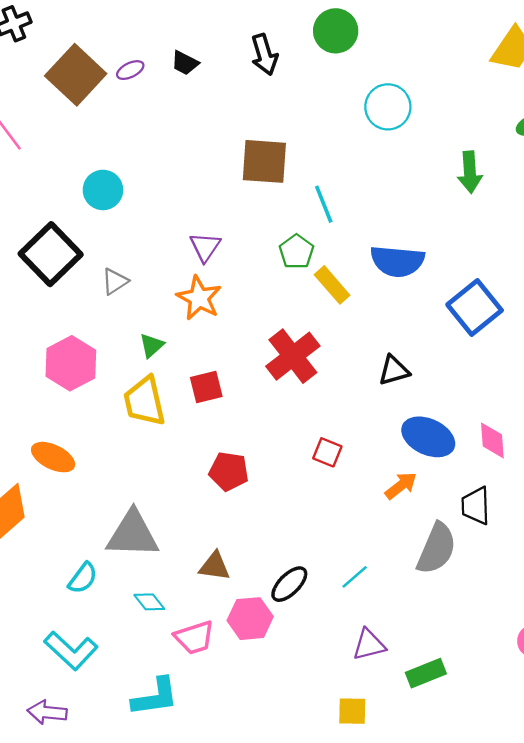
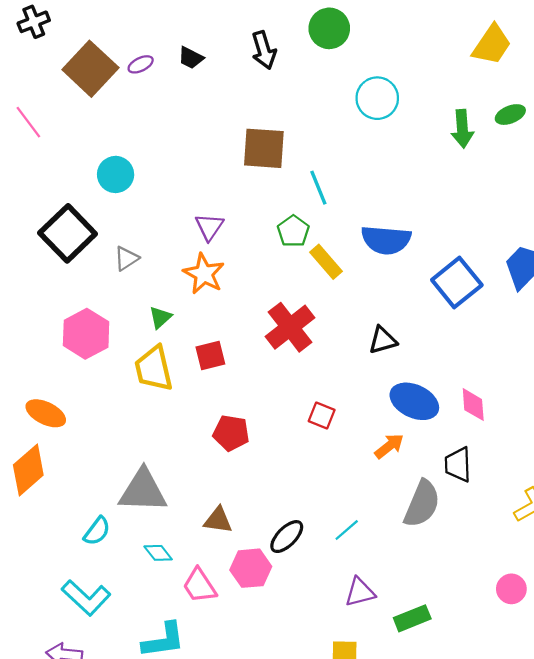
green arrow: (470, 172) -> (462, 129), moved
orange ellipse: (53, 457) -> (46, 413), moved
pink trapezoid: (194, 638) -> (199, 586), turned 75

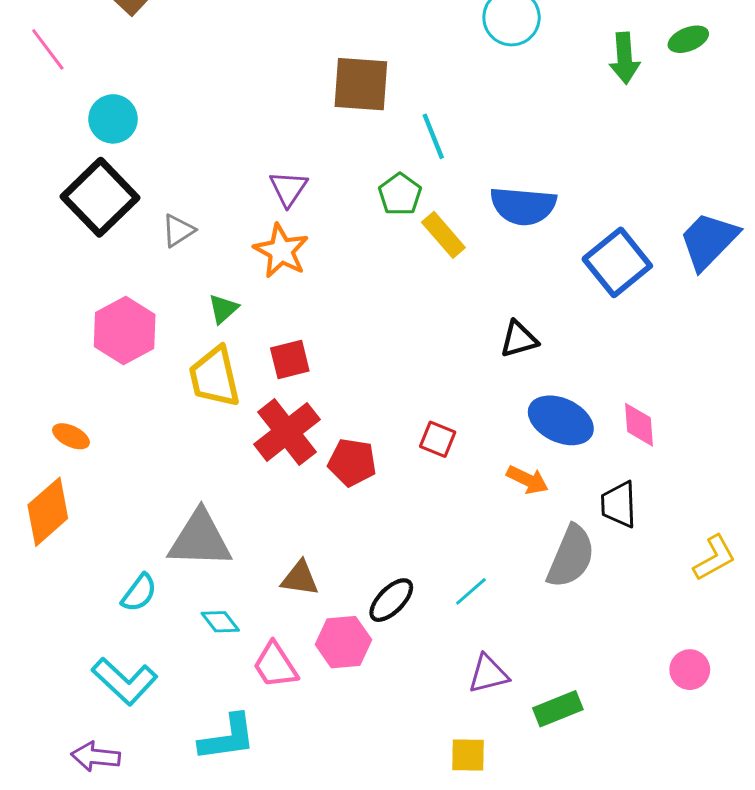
cyan circle: (116, 174) -> (113, 119), moved
red cross: (290, 327) -> (287, 432), moved
orange ellipse: (46, 413) -> (71, 436), size x0.7
red pentagon: (231, 433) -> (352, 462), moved
orange arrow: (389, 446) -> (527, 480), turned 64

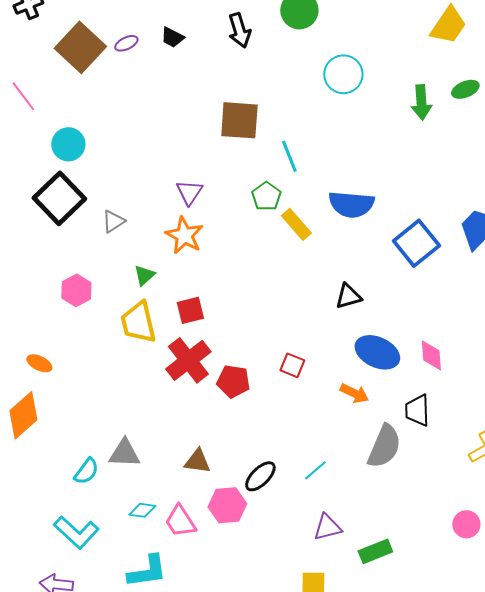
pink hexagon: (125, 331) -> (76, 290), size x0.7
gray triangle: (200, 539) -> (124, 453), moved, size x0.7
cyan diamond: (220, 622) -> (142, 510), moved, turned -44

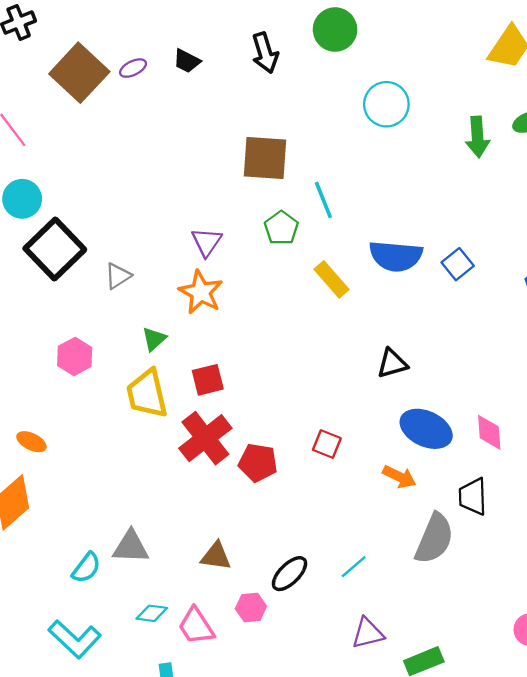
cyan circle: (68, 144) -> (22, 199), moved
green pentagon: (266, 196) -> (281, 228), moved
blue square: (416, 243) -> (458, 264), moved, size x0.6
pink hexagon: (227, 505) -> (251, 607), size x0.7

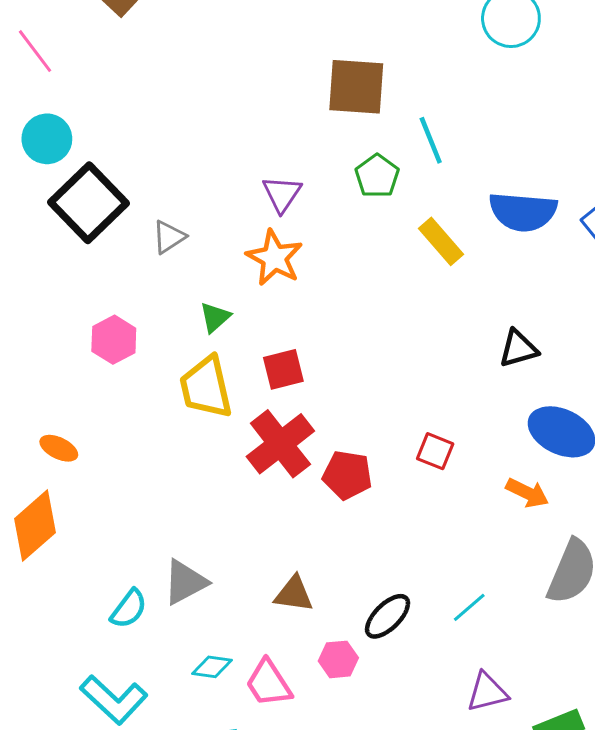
gray triangle: (131, 547) -> (185, 582), turned -30

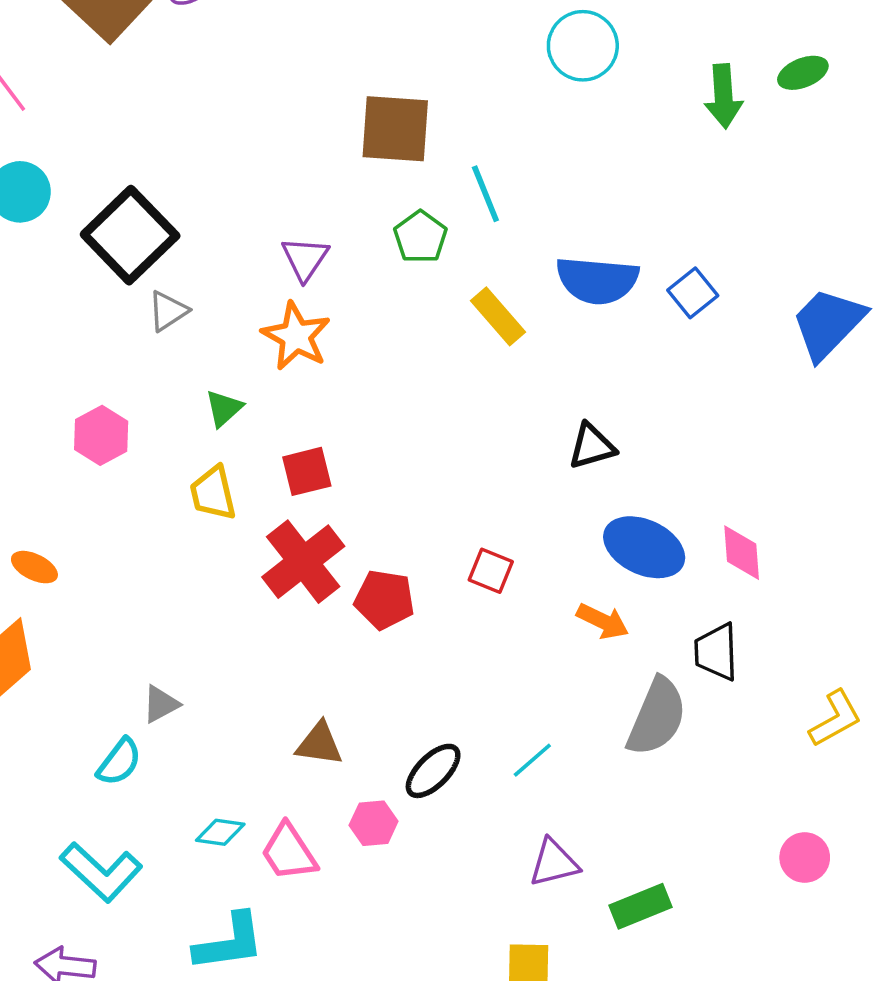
black square: (89, 203) -> (130, 235), moved
yellow trapezoid: (206, 387) -> (213, 493), size x0.7
gray triangle: (185, 582) -> (161, 704), moved, size x0.7

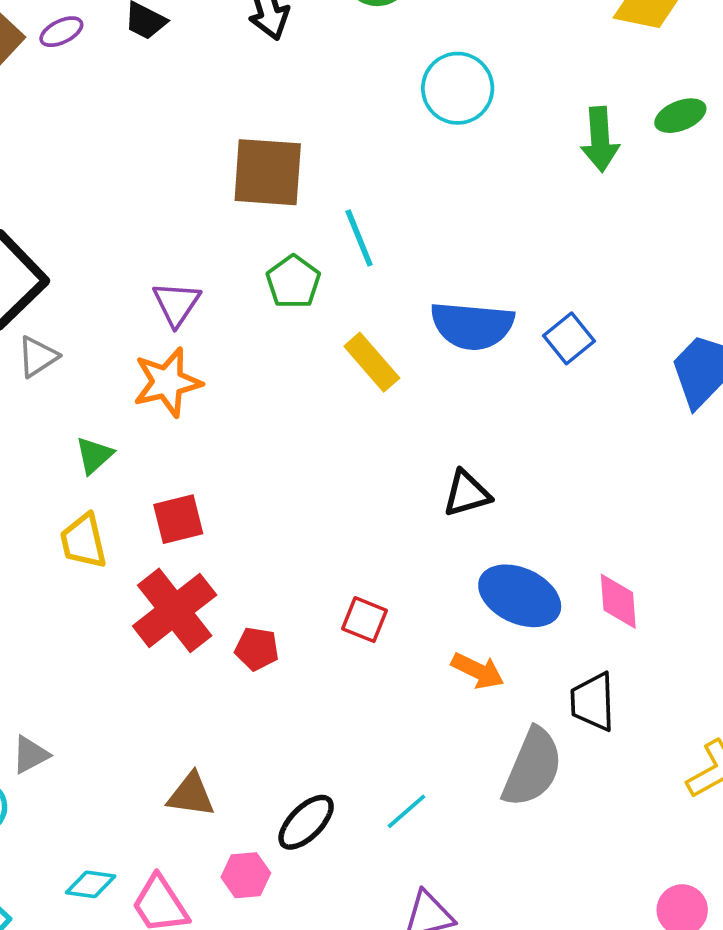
orange star: (296, 336) -> (167, 382), turned 30
red pentagon: (384, 600) -> (257, 649), size x0.7

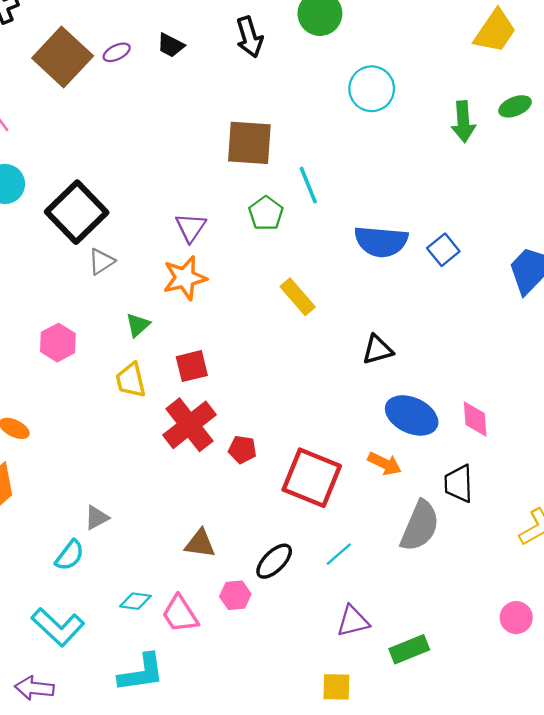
yellow rectangle: (372, 362) -> (298, 297), moved
red square: (364, 620) -> (312, 478), moved, size x2.0

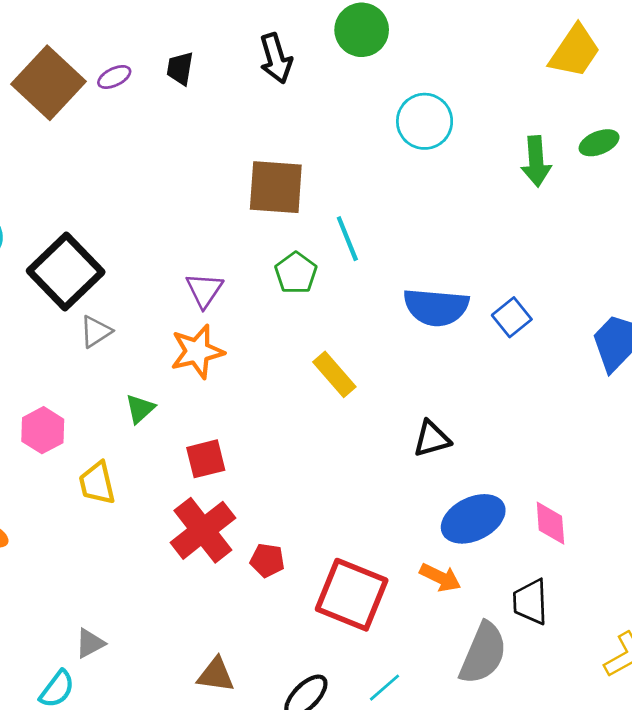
black trapezoid: (171, 45) -> (180, 68), turned 72
yellow trapezoid: (131, 380) -> (97, 483), moved
blue ellipse: (412, 415) -> (473, 519), turned -51

